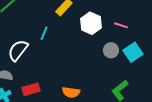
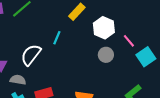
pink line: (121, 25) -> (129, 41), moved, turned 32
gray circle: (111, 50) -> (106, 55), moved

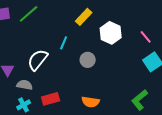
pink line: (129, 41) -> (146, 37), moved
gray circle: (106, 55) -> (88, 60), moved

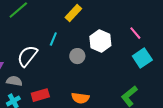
white hexagon: (111, 33) -> (100, 41), moved

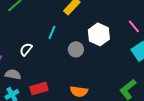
white semicircle: (27, 56) -> (26, 49), size x0.6

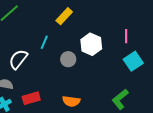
pink line: (134, 26) -> (126, 36), turned 40
white semicircle: (26, 49) -> (18, 59), size x1.5

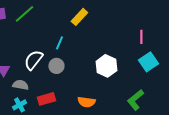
white hexagon: (91, 44) -> (106, 66), moved
gray circle: (68, 59) -> (56, 66), moved

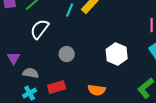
cyan line: (59, 43) -> (70, 10), moved
white semicircle: (33, 60) -> (40, 29), moved

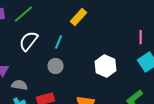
cyan line: (70, 10) -> (58, 42), moved

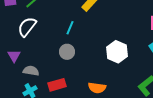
white semicircle: (28, 41) -> (27, 27), moved

